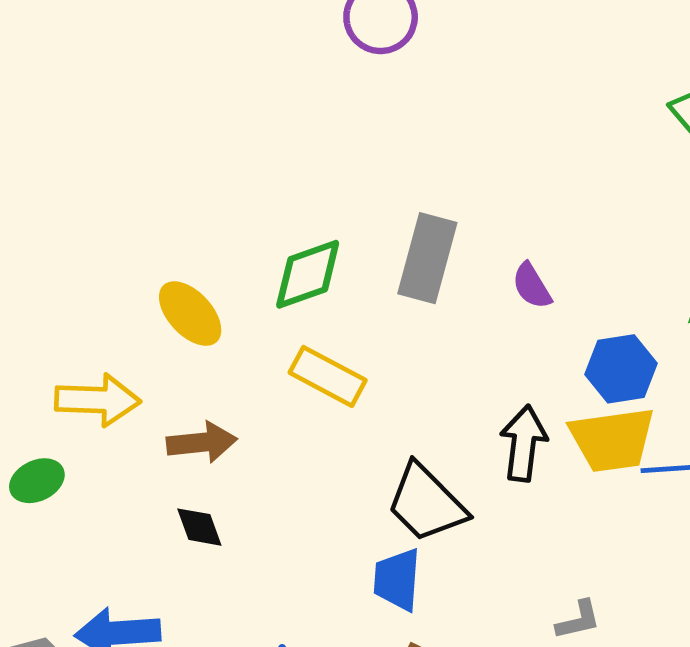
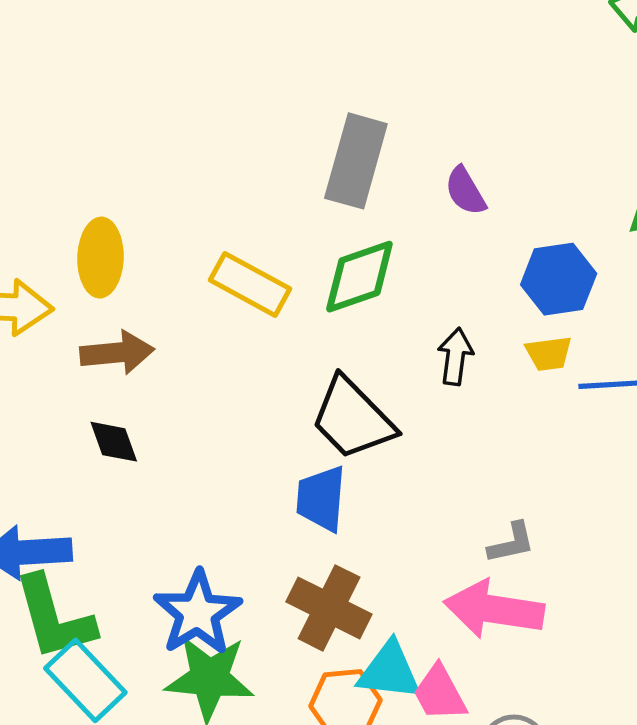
green diamond: (308, 274) -> (359, 277), moved
yellow ellipse: (190, 314) -> (100, 258), moved, turned 44
yellow trapezoid: (612, 440) -> (549, 353), size x0.5
black arrow: (524, 443) -> (455, 357), size x0.7

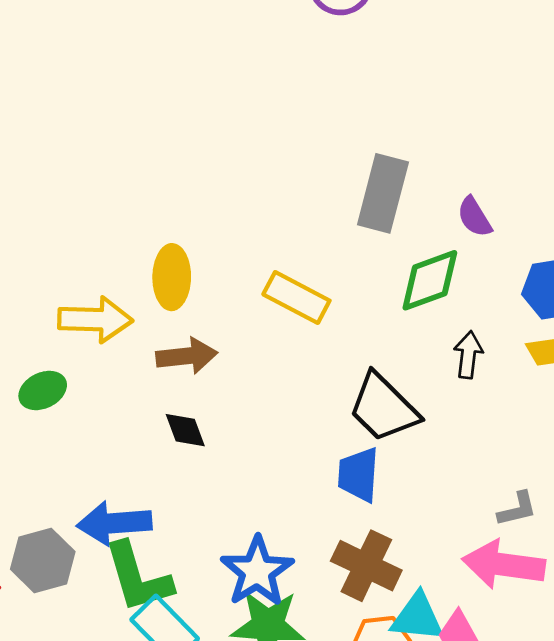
green diamond: (359, 277) -> (430, 280), moved

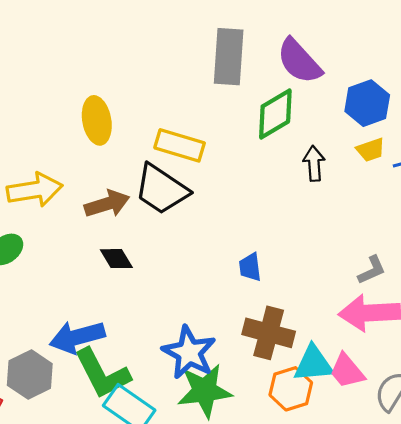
purple semicircle: (474, 217) -> (299, 61), size x1.6
yellow ellipse: (172, 277) -> (97, 120), moved
black trapezoid: (383, 408) -> (161, 189), moved
blue trapezoid: (358, 475) -> (250, 267), size x0.7

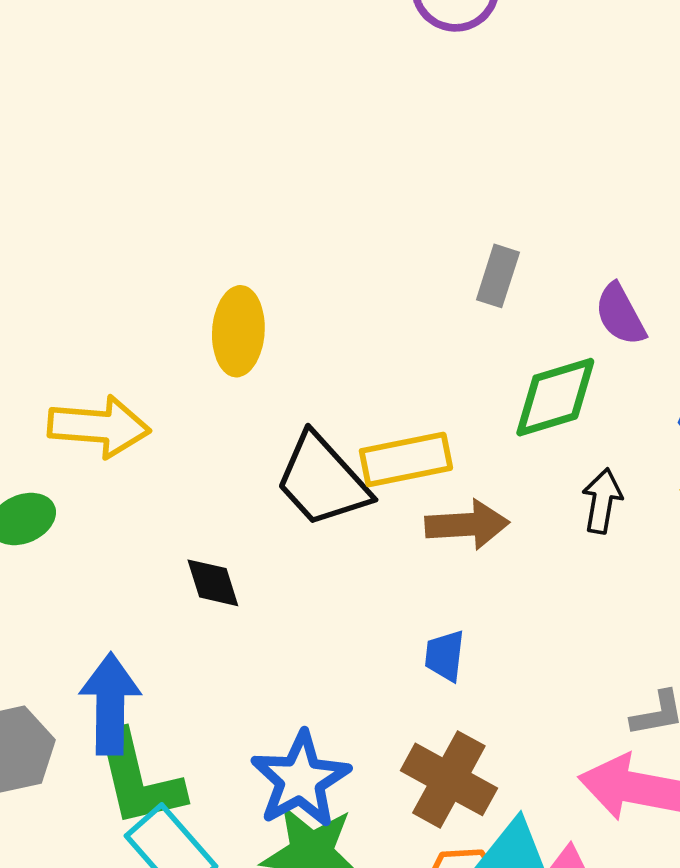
gray rectangle: (229, 57) -> (498, 276), size x0.6
purple semicircle: (299, 61) -> (620, 314), size x0.7
yellow rectangle: (180, 145) -> (406, 460), moved, turned -42
brown arrow: (107, 204) -> (467, 525), moved
blue arrow: (77, 337) -> (110, 704), turned 92

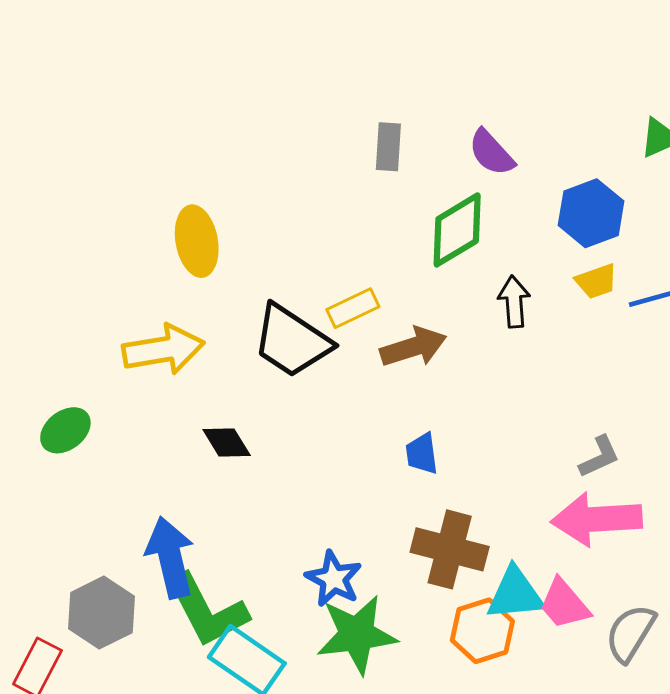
yellow arrow: (99, 427) -> (163, 350), moved
yellow rectangle: (406, 460) -> (353, 308), size x0.7
blue star: (300, 779) -> (334, 579), size x0.7

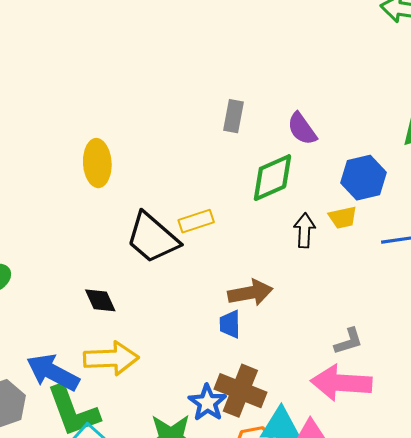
yellow trapezoid: (596, 281) -> (343, 218), moved
brown arrow: (413, 347) -> (250, 293), moved
yellow arrow: (163, 350) -> (111, 358), moved
blue arrow: (170, 557) -> (53, 372), turned -56
blue star: (334, 579) -> (207, 403), moved

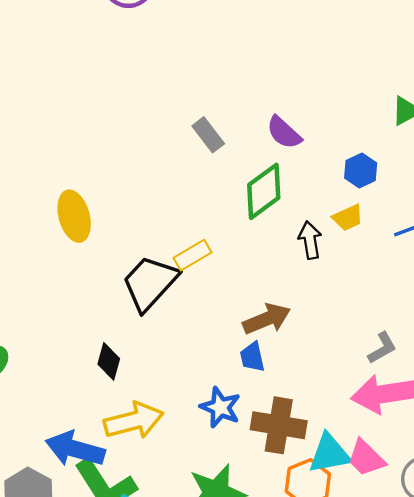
gray rectangle: (233, 116) -> (208, 135), turned -36
blue hexagon: (363, 178) -> (361, 170), size x0.7
black trapezoid: (152, 238) -> (150, 283), turned 104
black diamond: (100, 300) -> (109, 361), turned 52
blue star: (207, 403) -> (220, 407), moved

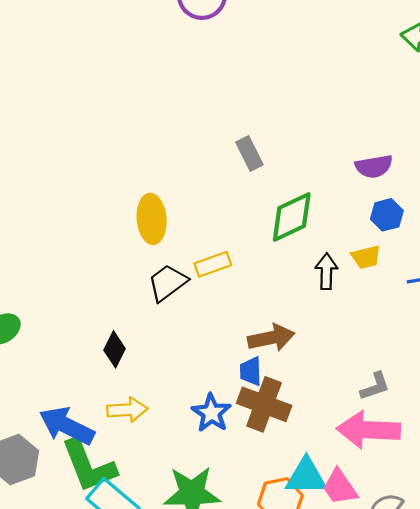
purple semicircle: (284, 133) -> (374, 166), moved, turned -63
yellow ellipse: (74, 216) -> (152, 219), moved
black trapezoid: (150, 283) -> (168, 283), size x0.7
yellow arrow: (134, 421) -> (127, 410), size x0.7
brown cross: (279, 425) -> (264, 404), moved

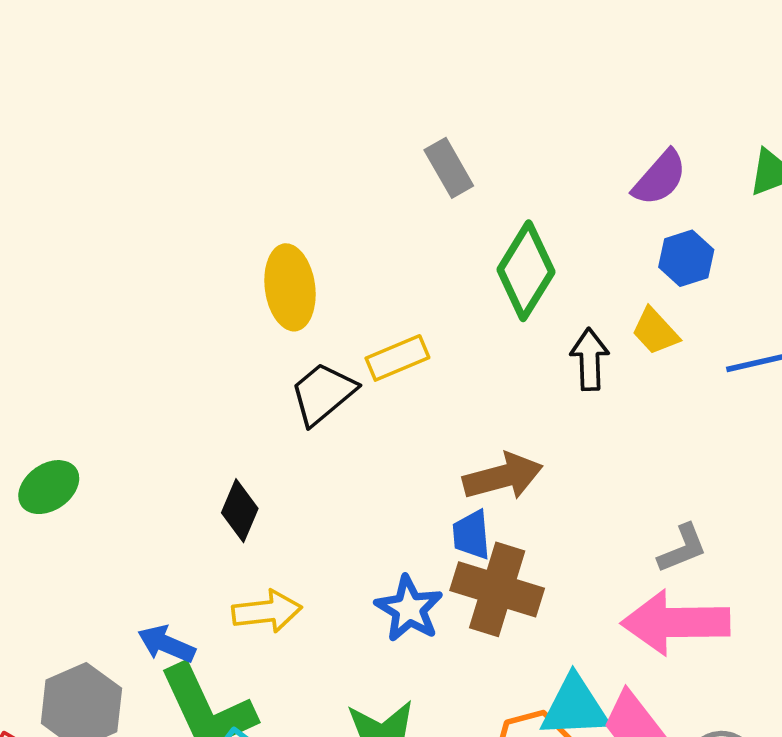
purple semicircle: (374, 166) -> (660, 178), turned -36
green diamond: (292, 217) -> (526, 271), turned -30
yellow trapezoid: (366, 257) -> (655, 331), turned 64
blue arrow: (67, 426) -> (166, 644), size x0.6

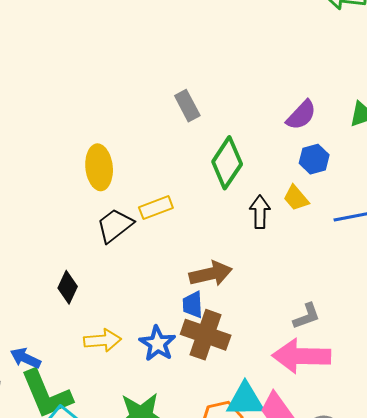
yellow arrow: (267, 611) -> (102, 340), moved

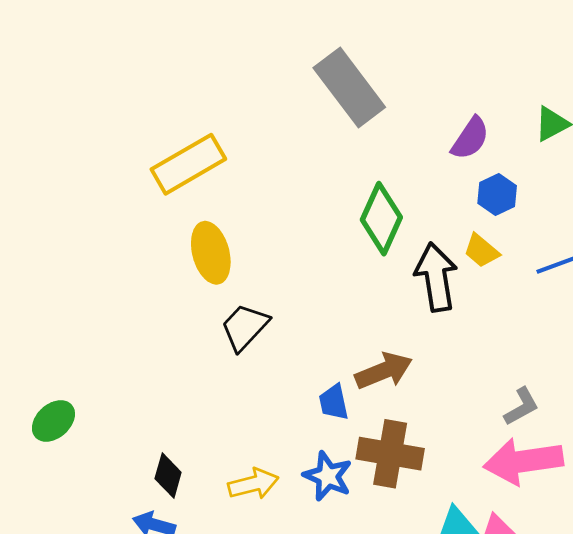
gray rectangle: (187, 106) -> (349, 88), moved, size x1.8
yellow rectangle: (156, 208) -> (188, 164), moved, size x1.6
black arrow: (260, 212) -> (436, 277), size x1.5
black diamond: (68, 287) -> (168, 476), moved
blue trapezoid: (193, 305) -> (334, 402), moved

